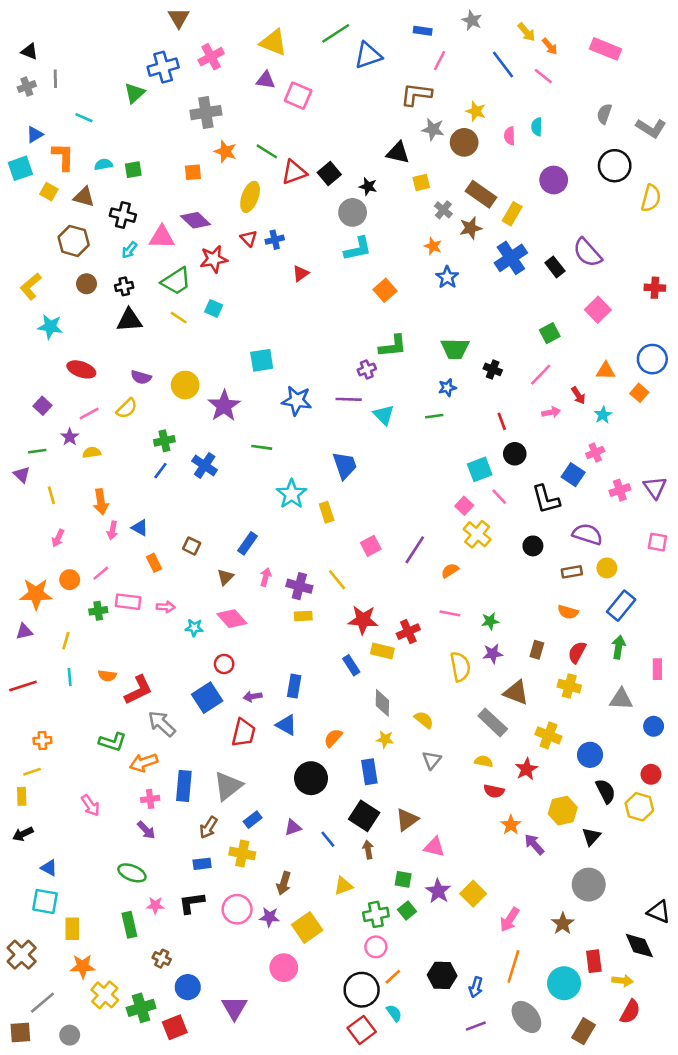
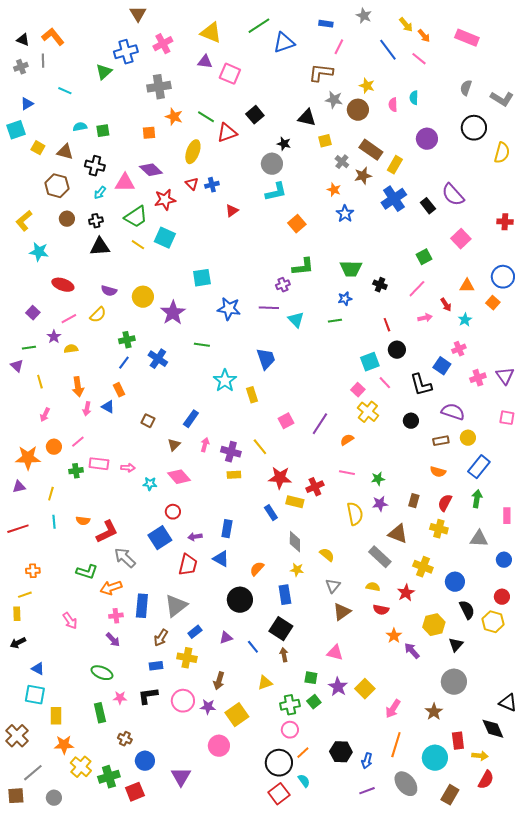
orange L-shape: (63, 157) -> (53, 37), moved, turned -40
black square: (329, 174) -> (255, 115), moved
cyan square: (214, 308) -> (165, 238), size x1.5
orange rectangle: (154, 563) -> (119, 390), moved
brown triangle: (407, 820) -> (342, 612), moved

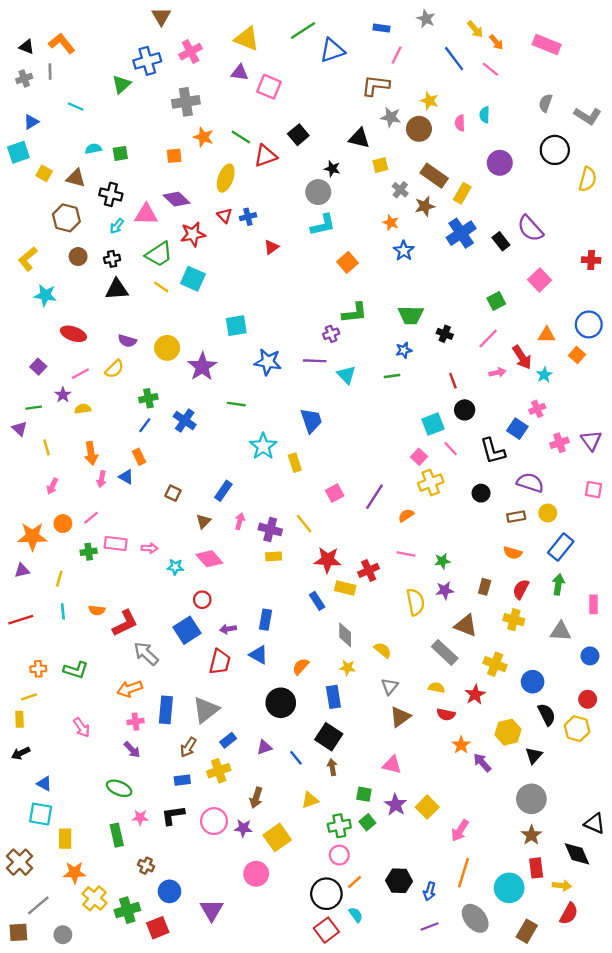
red arrow: (446, 305) -> (522, 357), size x1.5
yellow cross: (368, 412) -> (431, 483), turned 30
green L-shape: (87, 572) -> (76, 670), moved
yellow cross: (187, 658) -> (219, 771), turned -30
brown star: (434, 712) -> (531, 835), moved

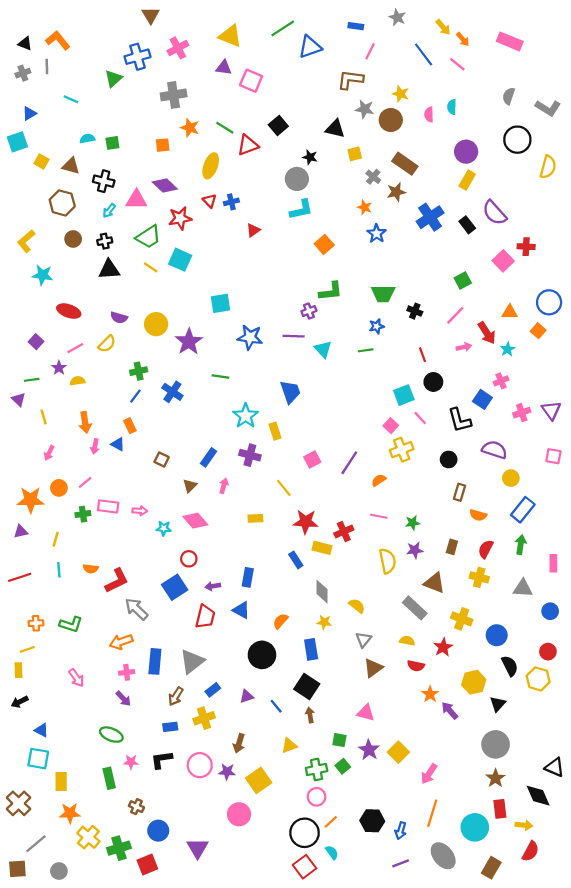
yellow rectangle: (462, 193) -> (467, 180), moved
red cross: (591, 260) -> (526, 247), moved
brown rectangle: (516, 517) -> (460, 492), moved, turned -63
purple cross: (270, 529) -> (250, 455), moved

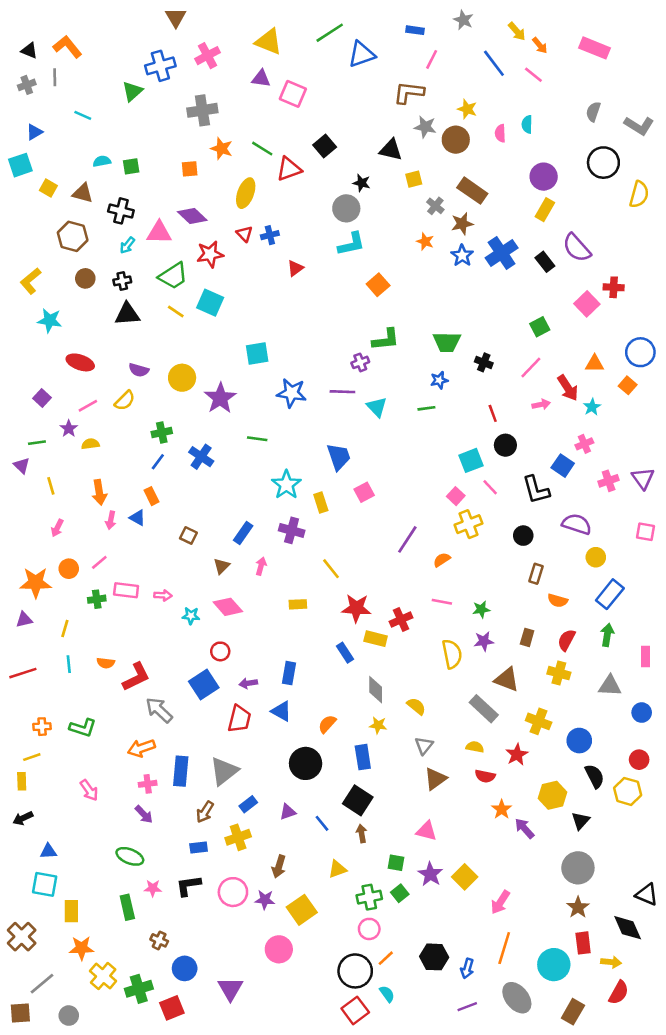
blue star: (377, 234) -> (462, 255), moved
pink square: (312, 459) -> (364, 492), moved
blue triangle: (41, 730) -> (48, 851), turned -32

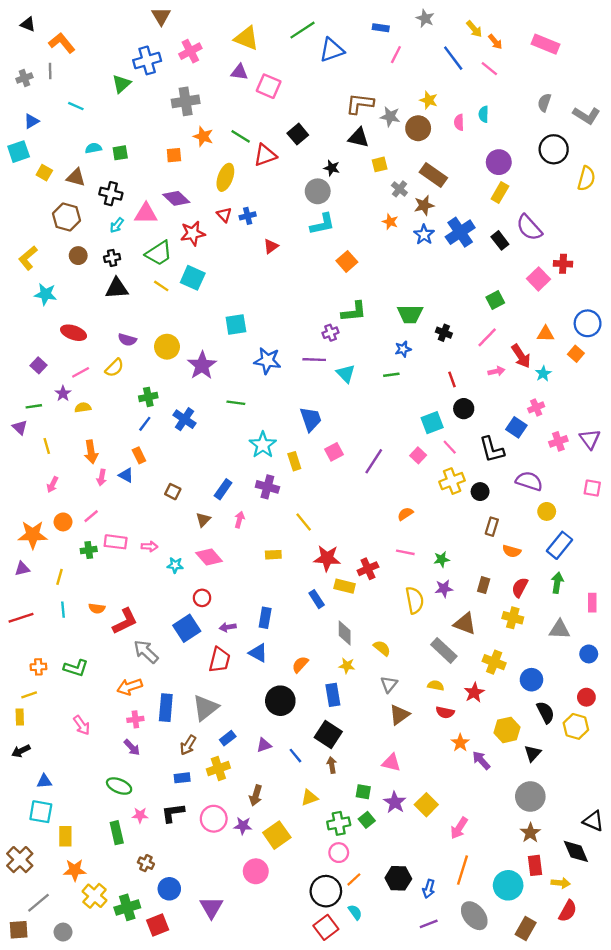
black triangle: (29, 51) -> (28, 24), moved
brown L-shape: (409, 93) -> (360, 104), moved
yellow cross: (468, 524) -> (452, 481), moved
purple line: (407, 539) -> (374, 461), moved

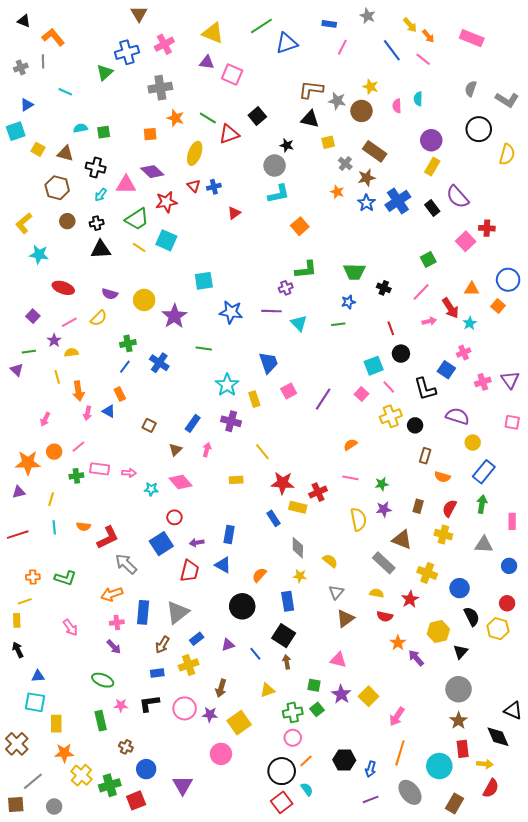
yellow line: (47, 446) -> (57, 377), moved
black arrow: (21, 751) -> (18, 650), turned 91

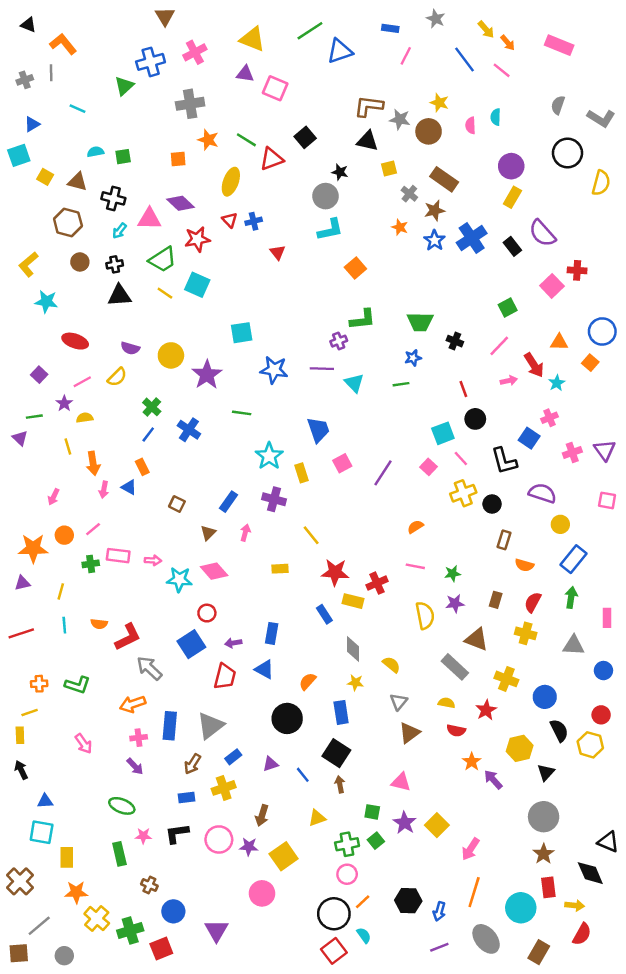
red triangle: (234, 213) -> (278, 252), turned -32
green cross: (128, 343) -> (152, 407), turned -35
cyan star: (151, 489) -> (179, 579), size x1.5

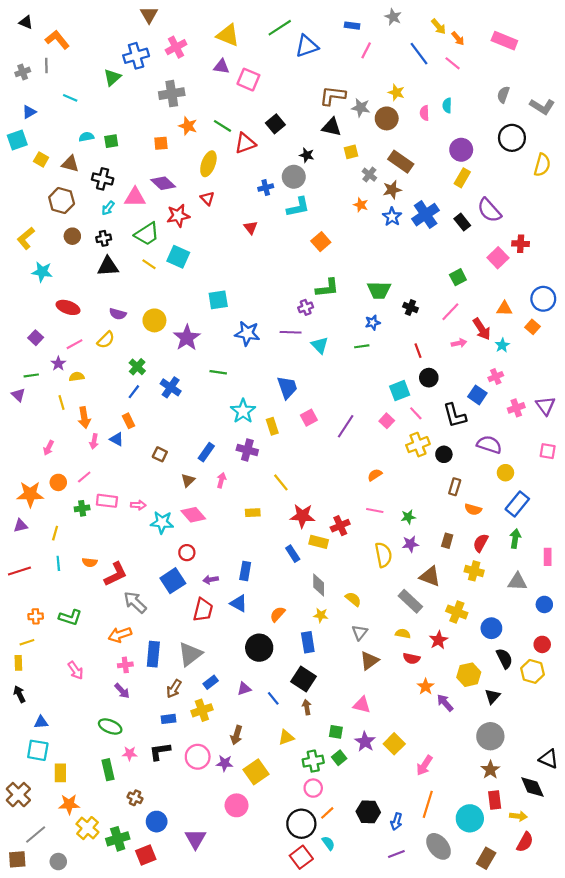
blue cross: (254, 221) -> (266, 188), moved

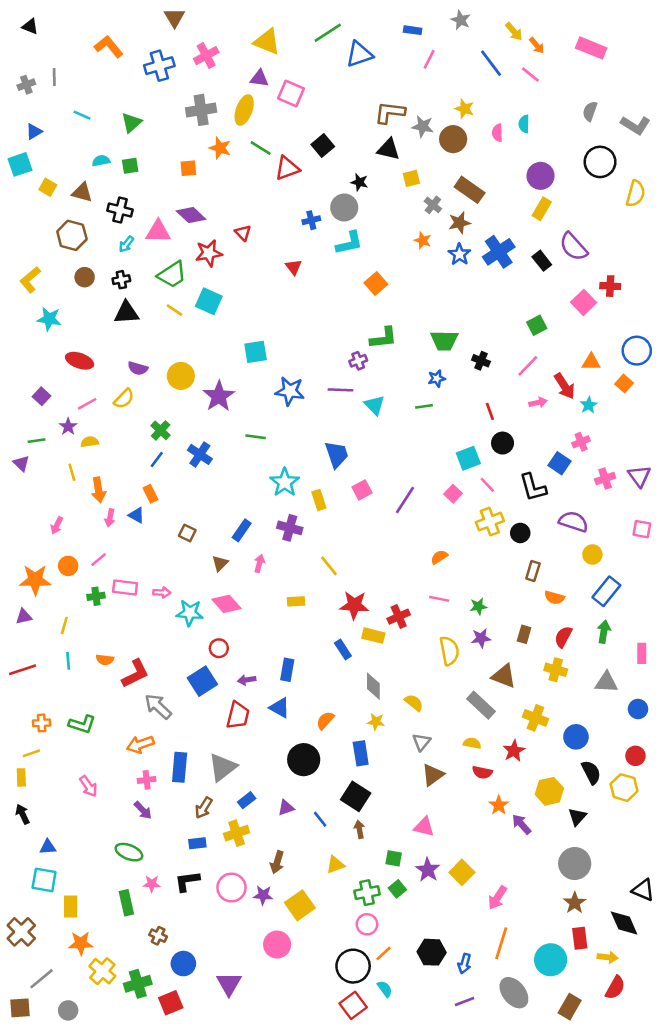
orange L-shape: (57, 40) -> (109, 47), moved
green triangle: (112, 77) -> (131, 123), moved
yellow ellipse: (208, 164) -> (244, 110), moved

